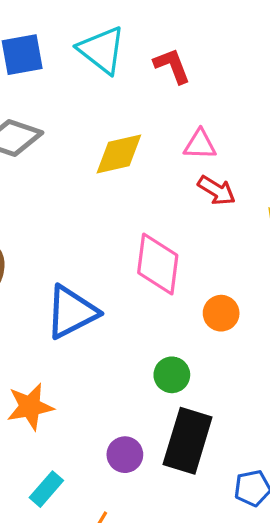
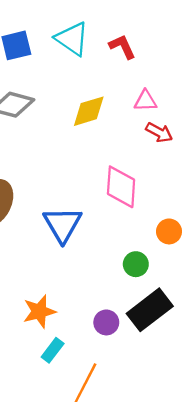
blue triangle: (71, 312) -> (62, 224), turned -30
orange circle: (221, 313) -> (169, 231), moved
orange star: (30, 407) -> (39, 311), moved
black rectangle: (188, 441) -> (150, 310), turned 39

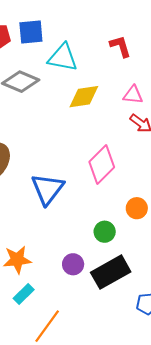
cyan triangle: (72, 39) -> (63, 58), moved, turned -32
pink diamond: (121, 187) -> (102, 165), turned 33
purple circle: (106, 322) -> (73, 264), moved

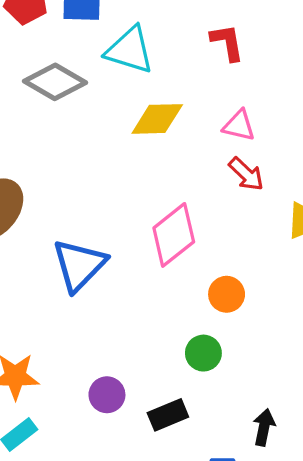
orange circle: (137, 208) -> (227, 294), moved
green circle: (105, 232) -> (203, 353), moved
black rectangle: (111, 272) -> (168, 415), size x0.6

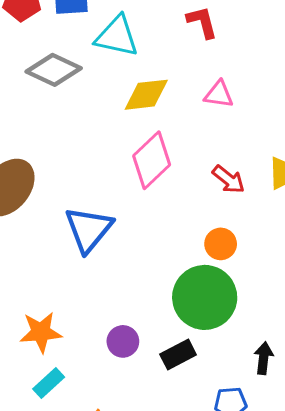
red arrow: (246, 174) -> (229, 179), moved
pink diamond: (174, 235) -> (152, 160), moved
green circle: (203, 353) -> (205, 297), size x2.0

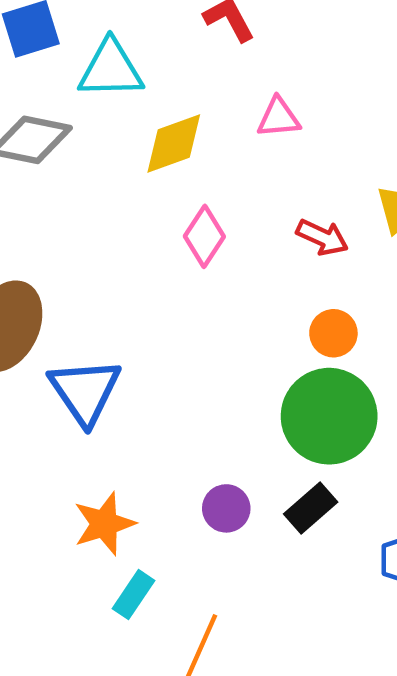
pink diamond: (152, 160) -> (204, 236), size x0.7
blue triangle: (89, 229) -> (85, 391), moved

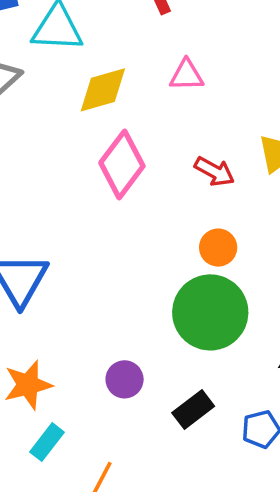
pink diamond: (204, 236) -> (122, 164), size x1.4
black rectangle: (311, 508) -> (193, 409), moved

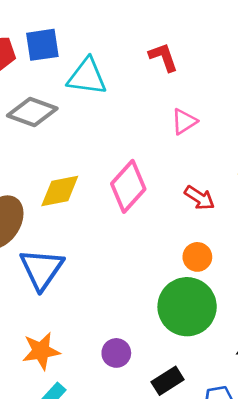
pink triangle: (187, 75) -> (184, 121), turned -36
yellow diamond: (103, 90) -> (60, 191), moved

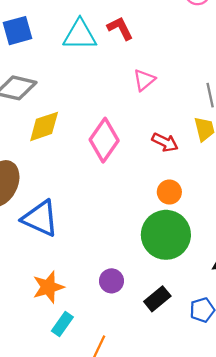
cyan triangle: (87, 77) -> (80, 35), moved
yellow diamond: (60, 191) -> (44, 126), moved
blue triangle: (42, 269) -> (40, 218), turned -33

